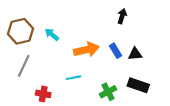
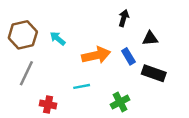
black arrow: (122, 16) -> (124, 18), moved
black triangle: (135, 54) -> (150, 38), moved
black rectangle: (138, 85) -> (154, 73), moved

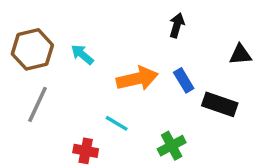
black triangle: (150, 38) -> (240, 55), moved
cyan line: (82, 86) -> (117, 123), turned 42
red cross: (48, 104) -> (86, 151), moved

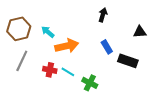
orange arrow: (137, 79) -> (67, 46), moved
green cross: (172, 146) -> (90, 83), moved, turned -35
red cross: (86, 151) -> (50, 70), moved

